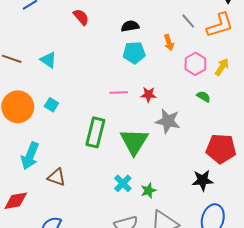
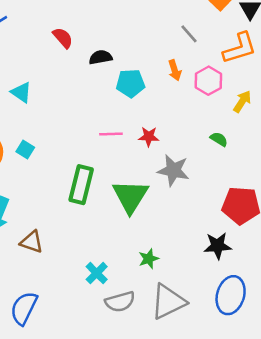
gray line: (188, 21) -> (189, 34), moved
black semicircle: (130, 26) -> (101, 57), moved
pink hexagon: (195, 64) -> (208, 81), moved
cyan cross: (123, 183) -> (97, 273), moved

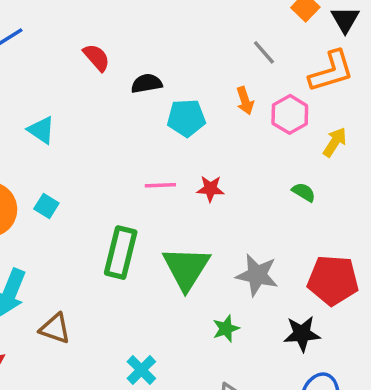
gray star: (173, 170) -> (257, 275), moved
green star: (149, 259) -> (226, 329), moved

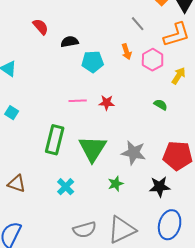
cyan cross: (141, 370) -> (66, 187), moved

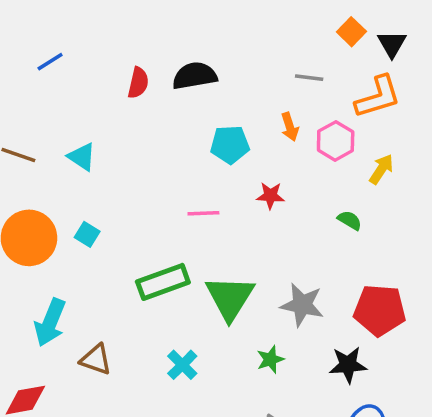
gray line: (138, 24) -> (309, 78), turned -42
red semicircle: (41, 27) -> (138, 83), turned 54
black semicircle: (70, 42) -> (195, 76), moved, size x1.4
red star: (107, 103) -> (270, 196), moved
green rectangle: (55, 140) -> (163, 282), turned 56

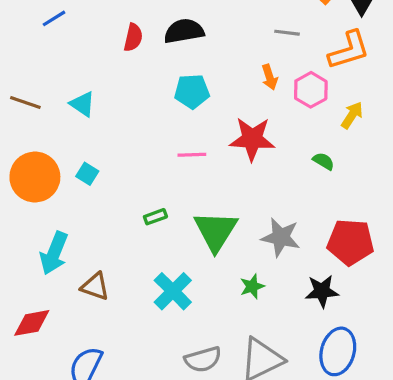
cyan pentagon: (230, 144) -> (192, 91), moved
red star: (270, 196) -> (252, 139), size x1.8
green rectangle: (163, 282) -> (155, 217), size x0.5
cyan cross: (182, 365) -> (173, 291), size x1.4

